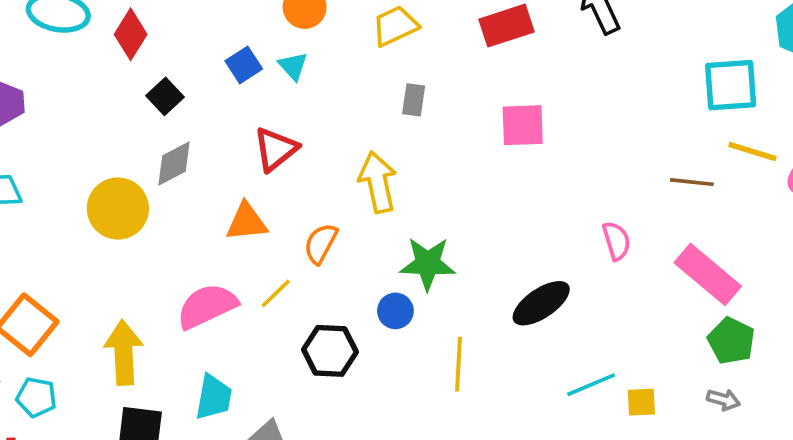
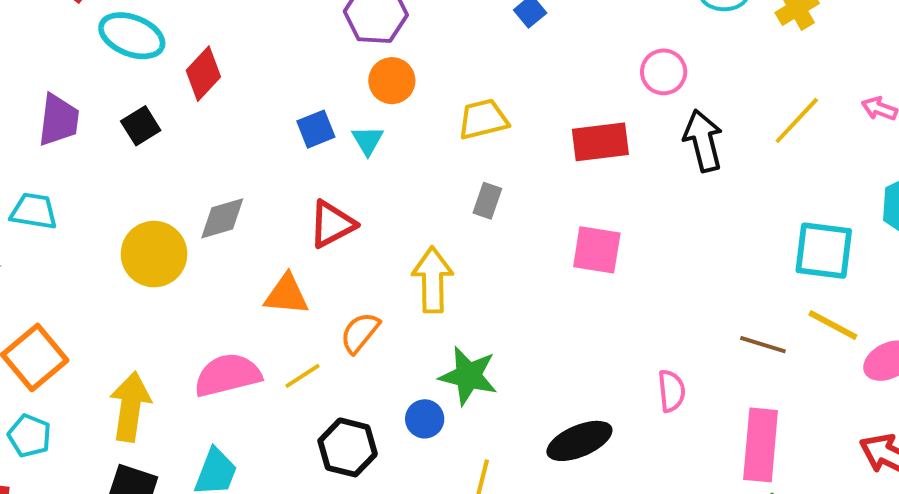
black square: (165, 96) -> (141, 126), moved
pink rectangle: (708, 274) -> (761, 445), turned 44

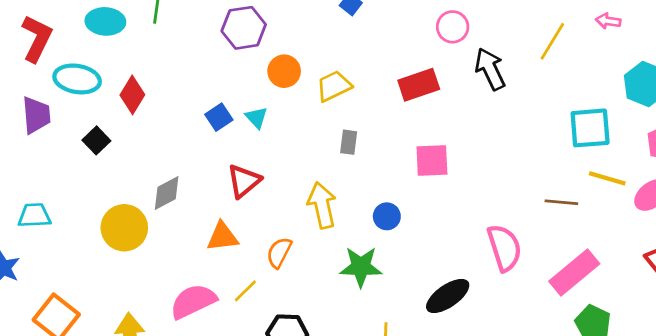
orange circle: (392, 81) -> (284, 71), moved
purple trapezoid: (59, 120) -> (36, 115), moved
pink semicircle: (671, 391) -> (504, 248), size x1.6
blue circle: (425, 419) -> (387, 216), moved
pink rectangle: (761, 445) -> (574, 272), turned 57

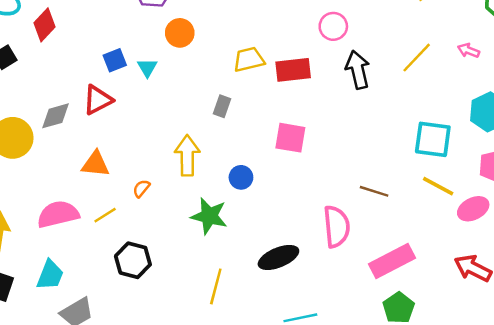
yellow trapezoid: (334, 86) -> (249, 59), moved
red triangle: (244, 181) -> (98, 100), moved
brown line: (561, 202) -> (374, 191), moved
orange semicircle: (279, 253) -> (141, 188), size x0.7

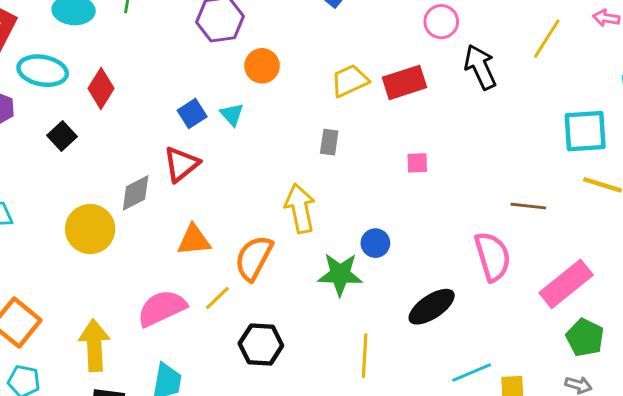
pink square: (290, 138) -> (417, 163), size x0.6
blue circle: (241, 177) -> (375, 243), moved
orange semicircle: (141, 188) -> (254, 258), size x2.0

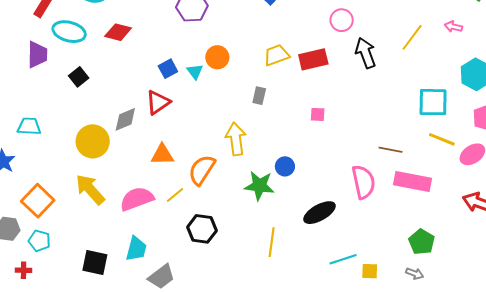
orange circle: (262, 66) -> (217, 57), moved
red diamond: (101, 88) -> (118, 32), moved, turned 68
pink rectangle: (566, 284) -> (413, 181), moved, turned 45
yellow arrow: (94, 345) -> (90, 189), moved, turned -44

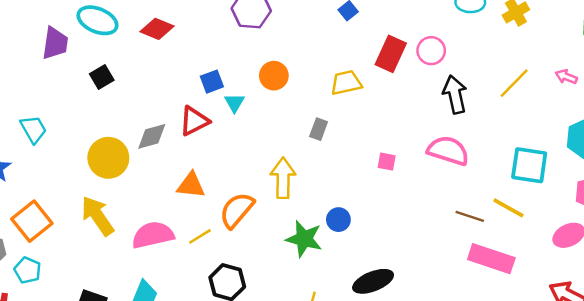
red rectangle: (313, 59) -> (391, 54), moved, turned -60
cyan triangle: (195, 72) -> (234, 103), moved
cyan trapezoid: (29, 126) -> (33, 129), turned 50
yellow line: (442, 139) -> (508, 208), moved
pink semicircle: (363, 182) -> (448, 151), moved, turned -68

